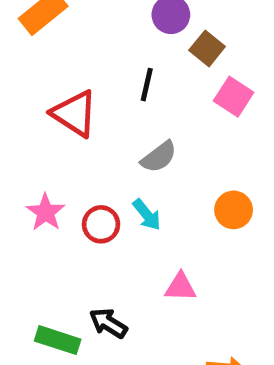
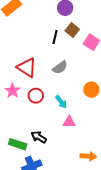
brown square: (207, 48) -> (72, 30), moved
red triangle: (75, 114) -> (27, 67), moved
cyan arrow: (147, 215) -> (61, 102), moved

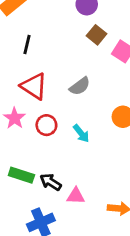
black line: (55, 37) -> (27, 45), moved
pink triangle: (69, 122) -> (76, 196), moved
green rectangle: (18, 144) -> (21, 175), moved

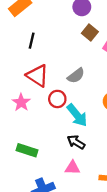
red circle: (46, 125) -> (57, 99), moved
cyan arrow: (81, 133) -> (77, 115), size x1.5
black arrow: (51, 182) -> (76, 142), moved

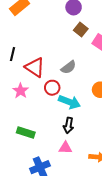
black line: (32, 41) -> (12, 54), moved
cyan arrow: (77, 115) -> (70, 102), turned -30
black arrow: (76, 142) -> (68, 125), turned -112

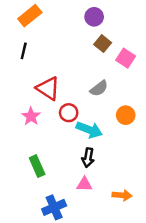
black line: (12, 54) -> (24, 51), moved
gray semicircle: (68, 67) -> (99, 88), moved
green rectangle: (26, 133) -> (37, 166), turned 48

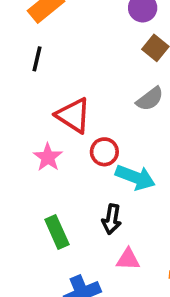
gray semicircle: (99, 88) -> (150, 99), moved
black arrow: (88, 158) -> (112, 219), moved

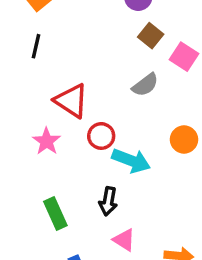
pink triangle: (128, 259) -> (124, 240), turned 30

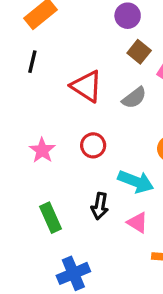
red triangle: (71, 101) -> (87, 86), moved
cyan arrow: (131, 161) -> (136, 181), moved
pink triangle: (124, 240) -> (137, 223), moved

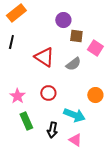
purple circle: (128, 16) -> (63, 20), moved
brown square: (139, 52) -> (76, 36), turned -32
green rectangle: (50, 218) -> (26, 121), moved

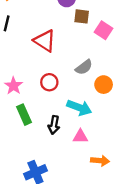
gray semicircle: (73, 64) -> (84, 67), moved
pink triangle: (75, 140) -> (80, 136), turned -32

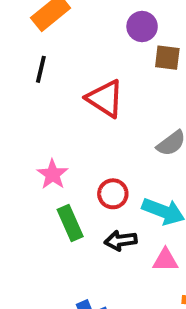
red circle: (49, 82) -> (113, 194), moved
black arrow: (54, 125) -> (121, 241), turned 72

